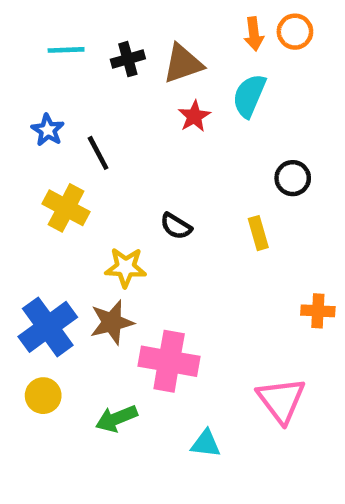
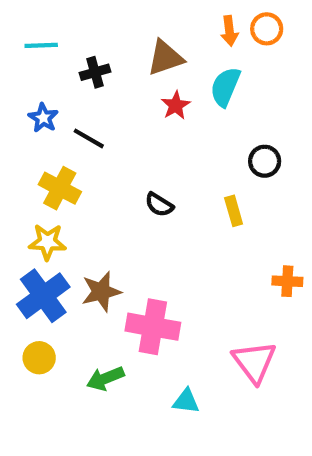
cyan line: (66, 50) -> (41, 45), moved
black cross: (128, 59) -> (95, 72), moved
black line: (98, 153) -> (89, 138), turned -32
yellow star: (126, 267) -> (47, 242), moved

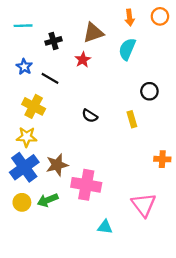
orange circle: (267, 29) -> (160, 16), moved
red star: (176, 105) -> (83, 60), moved
green arrow: (105, 378) -> (48, 200), moved

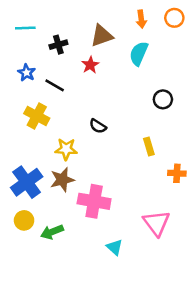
yellow rectangle: (132, 119) -> (149, 147), moved
yellow star: (27, 137) -> (66, 149), moved
green arrow: (48, 200) -> (52, 232), moved
cyan triangle: (105, 227) -> (114, 247), turned 35

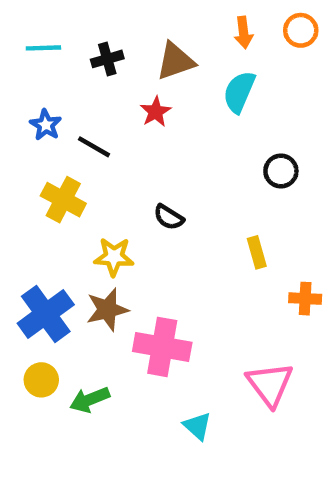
black cross: (58, 45) -> (107, 59), moved

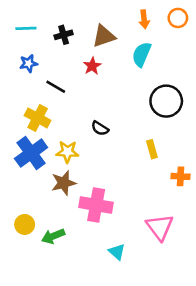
blue star: (46, 125) -> (29, 63), moved, turned 30
black circle: (281, 171) -> (166, 101), size x1.6
blue cross: (46, 314) -> (31, 153), moved

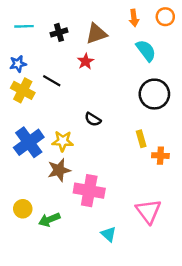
cyan semicircle: (142, 54) -> (146, 51), moved, turned 120
blue star: (29, 63) -> (18, 64), moved
yellow cross: (38, 118) -> (23, 90), moved
orange cross: (180, 176) -> (160, 156), moved

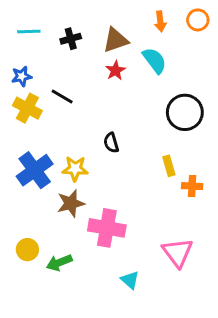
cyan semicircle: (146, 51) -> (154, 60), moved
red star: (86, 61) -> (115, 70), moved
black semicircle: (93, 119) -> (111, 143), turned 42

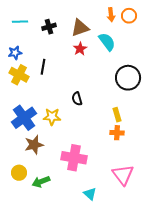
orange circle: (198, 20) -> (129, 16), moved
black line: (62, 96) -> (43, 67), turned 70
orange cross: (192, 186) -> (117, 133), moved
brown star: (71, 203) -> (34, 145), moved

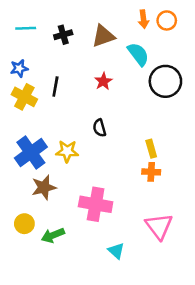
red star: (80, 49) -> (103, 81), moved
black circle: (128, 78) -> (165, 81), moved

